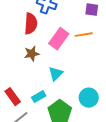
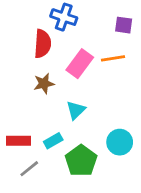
red rectangle: (13, 97) -> (19, 141), turned -54

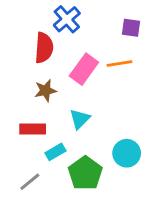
blue cross: (64, 17) -> (67, 19), turned 30
red rectangle: (19, 141) -> (33, 129), moved

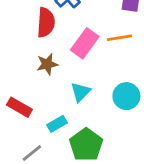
red rectangle: (33, 129) -> (19, 107), moved, turned 30
cyan circle: (127, 153) -> (126, 96), moved

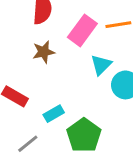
cyan triangle: (81, 92) -> (101, 65), moved

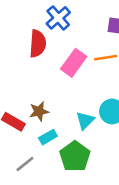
brown star: (44, 52) -> (39, 111), moved
cyan triangle: (101, 65) -> (85, 120), moved

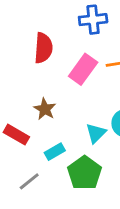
blue cross: (58, 18) -> (93, 20), moved, turned 35
brown star: (39, 111) -> (45, 109), moved, turned -30

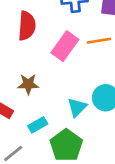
brown star: (45, 109) -> (28, 84), turned -30

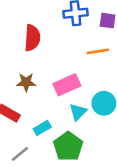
pink rectangle: (65, 46) -> (67, 85), moved, turned 30
brown star: (28, 84) -> (26, 82), moved

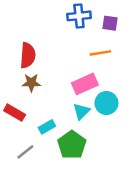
red semicircle: (32, 38) -> (28, 55), moved
pink rectangle: (67, 85) -> (85, 84), moved

